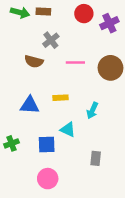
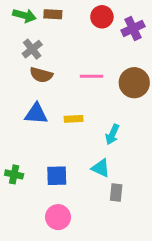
gray cross: (51, 40) -> (32, 49), moved
blue triangle: (30, 105) -> (36, 114), moved
cyan triangle: (68, 130) -> (101, 168), moved
green cross: (11, 143) -> (14, 174), turned 32

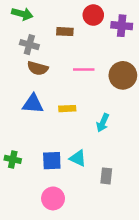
brown rectangle: (53, 14) -> (65, 32), moved
purple cross: (133, 28) -> (122, 26), turned 30
gray cross: (32, 49) -> (29, 45), turned -36
cyan triangle: (101, 168) -> (78, 158), moved

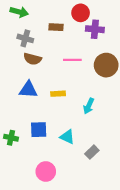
purple cross: (122, 26) -> (95, 29), moved
blue square: (52, 161) -> (39, 130), moved
gray rectangle: (106, 176) -> (92, 152), turned 40

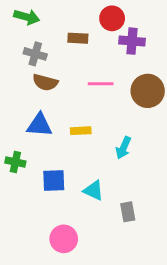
green cross: (11, 138) -> (15, 162), moved
gray rectangle: (92, 152) -> (128, 212), turned -56

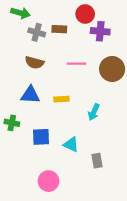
gray cross: (35, 54) -> (37, 32), moved

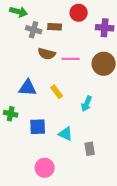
purple cross: (100, 31) -> (105, 28), moved
brown semicircle: (34, 63) -> (47, 54), moved
yellow rectangle: (61, 99) -> (57, 92), turned 56

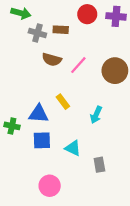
purple cross: (105, 28) -> (116, 16), moved
pink line: (71, 59) -> (78, 65), turned -48
blue triangle: (28, 88) -> (39, 114), moved

